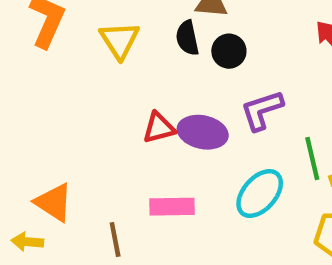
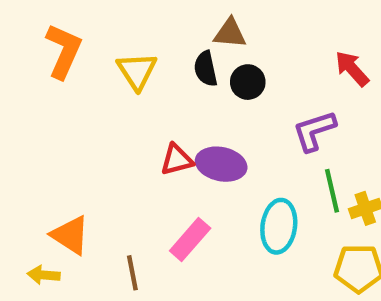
purple L-shape: (262, 110) -> (314, 131), moved
cyan ellipse: (260, 194) -> (279, 226), turned -33
pink rectangle: (172, 207) -> (190, 240), turned -48

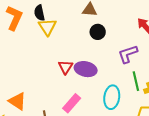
black semicircle: (206, 69) -> (39, 13), moved
red triangle: (177, 160) -> (66, 67), turned -42

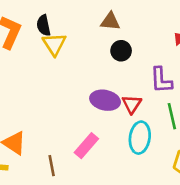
purple L-shape: (128, 54) -> (161, 80), turned -75
red triangle: (66, 67) -> (132, 104), moved

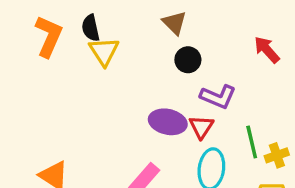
brown triangle: (110, 21) -> (174, 23), turned 40
purple L-shape: (161, 80) -> (218, 97), moved, turned -64

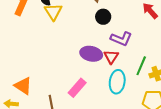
green line: (252, 142) -> (141, 66), turned 36

